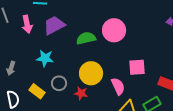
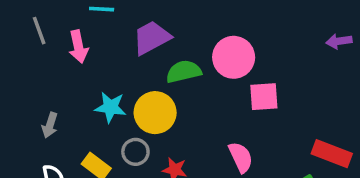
purple trapezoid: (54, 25) -> (152, 38), moved
pink square: (137, 67) -> (264, 97), moved
yellow circle: (91, 73) -> (155, 113), moved

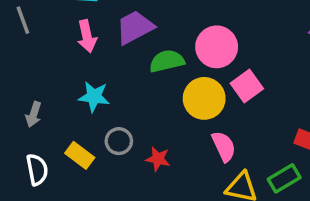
pink arrow: (78, 47) -> (87, 36), moved
pink square: (264, 97) -> (247, 86), turned -32
yellow circle: (155, 113) -> (204, 98), moved

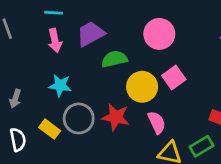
pink circle: (217, 47) -> (159, 34), moved
gray circle: (119, 141) -> (79, 118), size x1.5
red star: (158, 159) -> (116, 117), moved, size x1.5

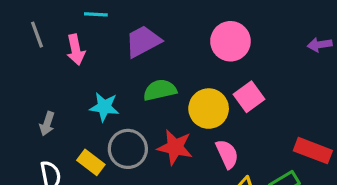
pink arrow: (55, 41) -> (76, 50), moved
green semicircle: (114, 59) -> (160, 90), moved

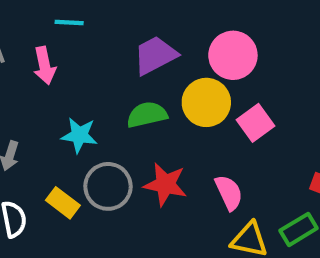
purple trapezoid: (143, 41) -> (155, 55), moved
yellow circle: (209, 109) -> (206, 102), moved

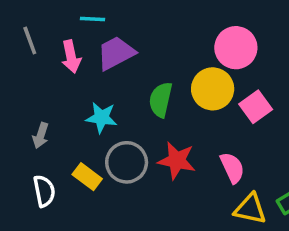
purple trapezoid: (155, 55) -> (116, 53), moved
green semicircle: (147, 115) -> (161, 100), turned -64

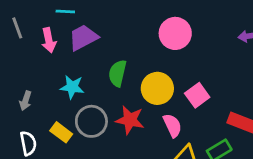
yellow circle: (213, 89) -> (157, 88), moved
pink square: (256, 107) -> (197, 95), moved

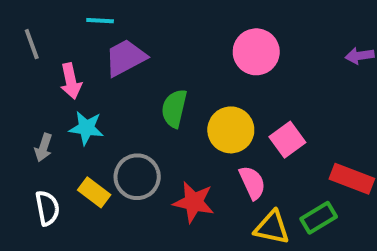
pink arrow: (49, 40) -> (71, 81), moved
cyan star: (72, 87) -> (86, 128), moved
red star: (130, 120) -> (194, 202), moved

